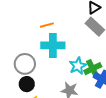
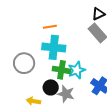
green cross: (93, 69) -> (61, 70), moved, turned 30
black circle: (27, 84) -> (51, 87), moved

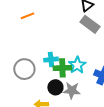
orange line: (50, 27) -> (27, 16), moved
cyan cross: (54, 47) -> (51, 60), moved, size x0.6

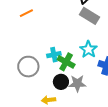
cyan star: (77, 65) -> (88, 49), moved
green cross: (62, 68) -> (66, 62), turned 36

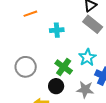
cyan cross: (54, 55) -> (57, 30), moved
gray star: (77, 83) -> (85, 90), moved

